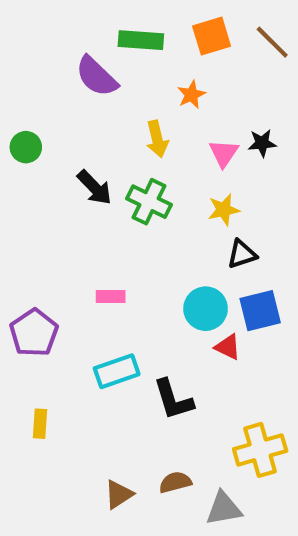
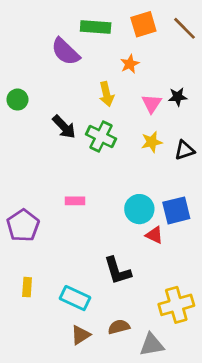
black triangle: (242, 254) -> (185, 150), moved
cyan rectangle: (117, 371) -> (75, 298), moved, turned 44

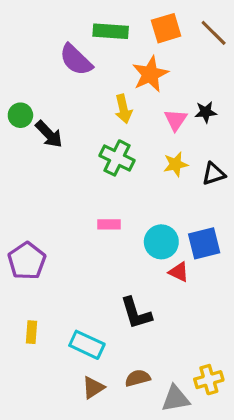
orange star: (130, 64) -> (150, 74), size x1.6
black arrow: (64, 127) -> (49, 134), moved
pink rectangle: (75, 201) -> (109, 224), moved
yellow cross: (176, 305) -> (209, 380), moved, size x0.7

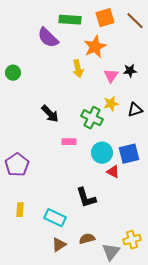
black arrow: (49, 134) -> (50, 114), moved
green cross: (117, 158) -> (92, 118), moved
gray triangle: (176, 399) -> (111, 252), turned -42

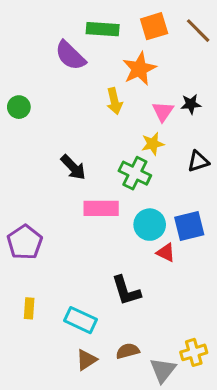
yellow star: (111, 104) -> (153, 144), moved
pink rectangle: (69, 142) -> (101, 208), size x1.6

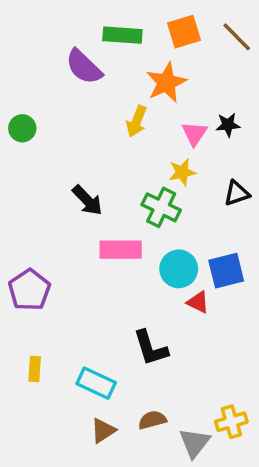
yellow arrow: (114, 101) -> (137, 121), turned 35

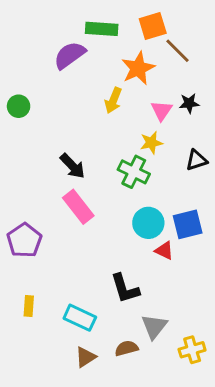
brown line: (237, 37) -> (178, 51), moved
purple semicircle: (84, 67) -> (70, 55), turned 100
pink rectangle: (121, 250) -> (78, 207), moved, turned 52
gray triangle: (195, 443) -> (154, 326), moved

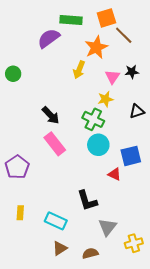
cyan circle: (148, 223) -> (98, 145), moved
brown semicircle: (126, 348) -> (90, 253), moved

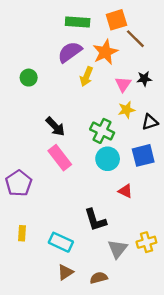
purple semicircle: (49, 38) -> (70, 52), moved
green circle: (13, 74) -> (29, 78), moved
yellow star: (105, 99) -> (126, 110), moved
blue square: (131, 156) -> (143, 155), moved
yellow cross: (134, 243) -> (146, 242), moved

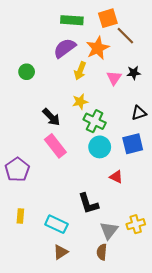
yellow star: (126, 110) -> (80, 102), moved
brown semicircle: (99, 278) -> (102, 252), moved, turned -70

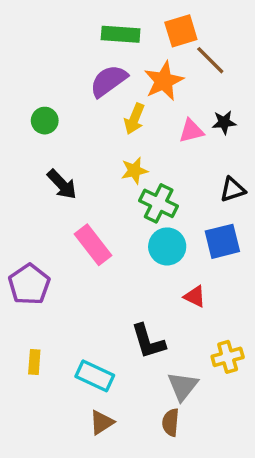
pink triangle: (114, 78) -> (191, 131), turned 42
black arrow: (51, 117) -> (62, 184), moved
yellow cross: (136, 224) -> (228, 357), moved

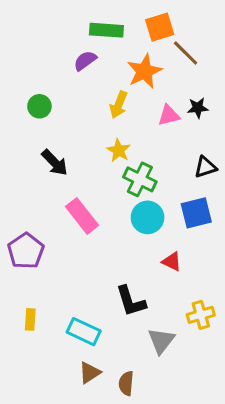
purple semicircle: (109, 81) -> (85, 61), moved, size x0.7
yellow star: (134, 171) -> (119, 150), turned -30
brown semicircle: (171, 422) -> (126, 383), moved

